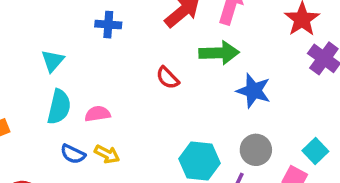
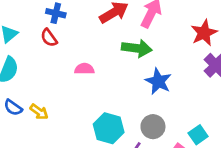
red semicircle: (168, 78) -> (49, 38), moved
pink semicircle: (98, 114) -> (84, 69), moved

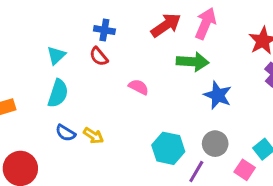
pink semicircle: (84, 69) -> (139, 87), turned 30

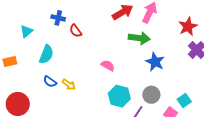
blue cross: (104, 30) -> (58, 18), moved
cyan triangle: (56, 55) -> (26, 31), moved
pink semicircle: (139, 87) -> (108, 65), moved

